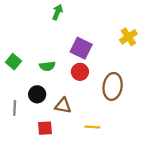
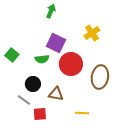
yellow cross: (128, 37) -> (92, 33), moved
purple square: (81, 48) -> (56, 43), moved
red circle: (80, 72) -> (71, 64), size x1.5
gray line: (15, 108) -> (24, 100), moved, turned -56

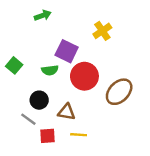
green arrow: (51, 11) -> (43, 15), moved, turned 48
yellow cross: (92, 33) -> (102, 31), moved
brown ellipse: (100, 77) -> (119, 92), turned 35
yellow line: (82, 113) -> (79, 135), moved

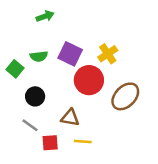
yellow cross: (102, 31) -> (108, 54), moved
green semicircle: (50, 70) -> (39, 56), moved
black circle: (39, 100) -> (35, 96), moved

